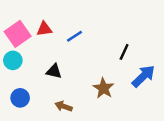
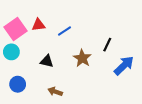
brown star: (104, 88) -> (82, 58), moved

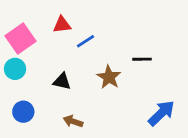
red triangle: (38, 25) -> (62, 25), moved
black line: (107, 45) -> (142, 59), turned 64
blue arrow: (124, 65) -> (161, 113), moved

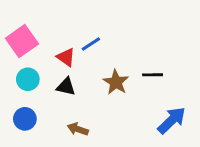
red triangle: (62, 25) -> (66, 57), moved, turned 42
black line: (142, 59) -> (153, 75), moved
cyan circle: (15, 69) -> (28, 79), moved

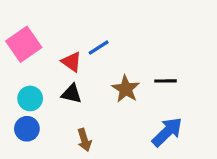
cyan circle: (28, 79) -> (30, 98), moved
blue arrow: (172, 120) -> (167, 132), moved
brown arrow: (78, 129) -> (84, 140), turned -126

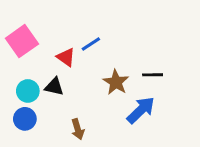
black triangle: (72, 94) -> (54, 87), moved
blue arrow: (167, 132) -> (141, 110), moved

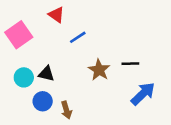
red triangle: (66, 57) -> (56, 15), moved
blue arrow: (141, 110) -> (143, 94), moved
blue circle: (25, 119) -> (43, 101), moved

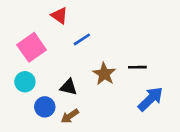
pink square: (19, 35) -> (32, 47), moved
black triangle: (46, 74) -> (69, 87), moved
brown arrow: (66, 110) -> (70, 116), turned 72

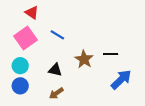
red triangle: (59, 16) -> (32, 13), moved
blue line: (82, 39) -> (57, 35), moved, turned 64
blue circle: (45, 107) -> (20, 86), moved

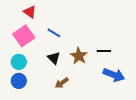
black triangle: (55, 70) -> (54, 58), moved, turned 32
blue arrow: (121, 79) -> (114, 75), turned 65
brown arrow: (56, 93) -> (62, 83), moved

